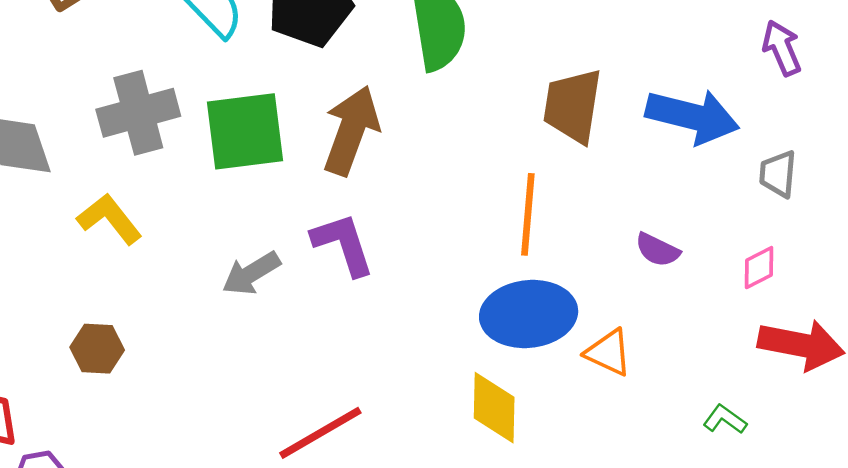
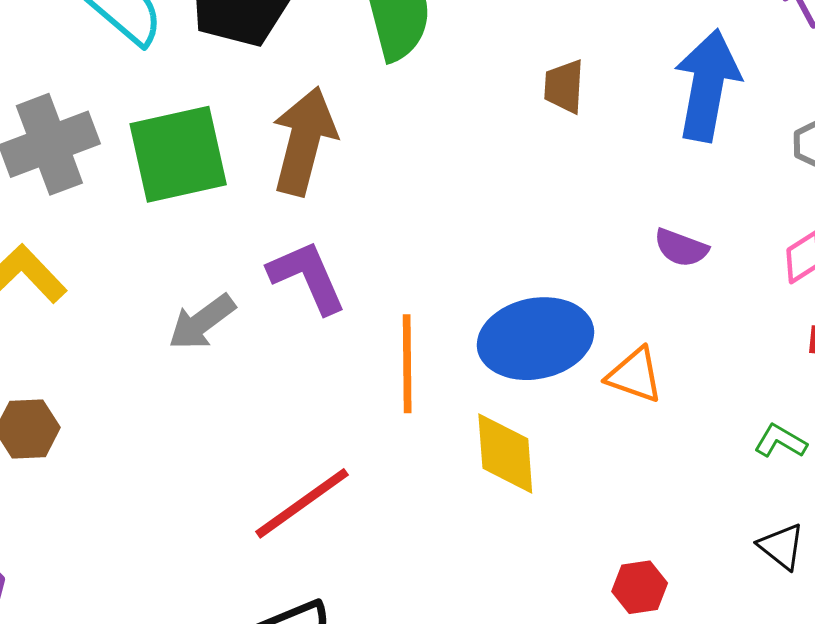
brown trapezoid: (573, 106) -> (564, 86), size x0.6
blue arrow: (692, 116) -> (707, 85), turned -88
orange line: (528, 214) -> (407, 364), moved

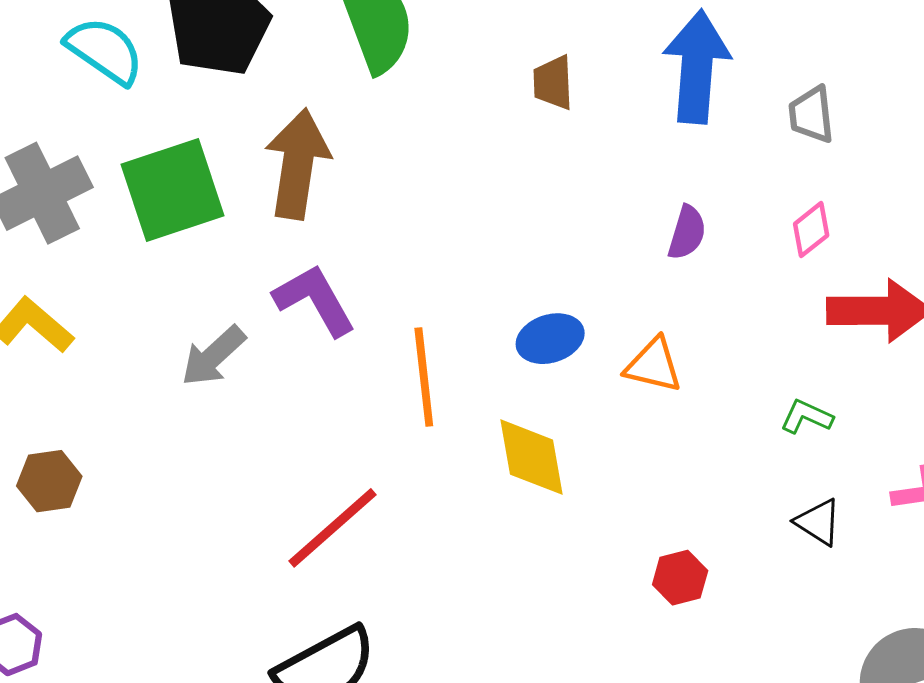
purple semicircle: (681, 248) -> (687, 233), turned -88
blue ellipse: (535, 339) -> (550, 339), size x0.6

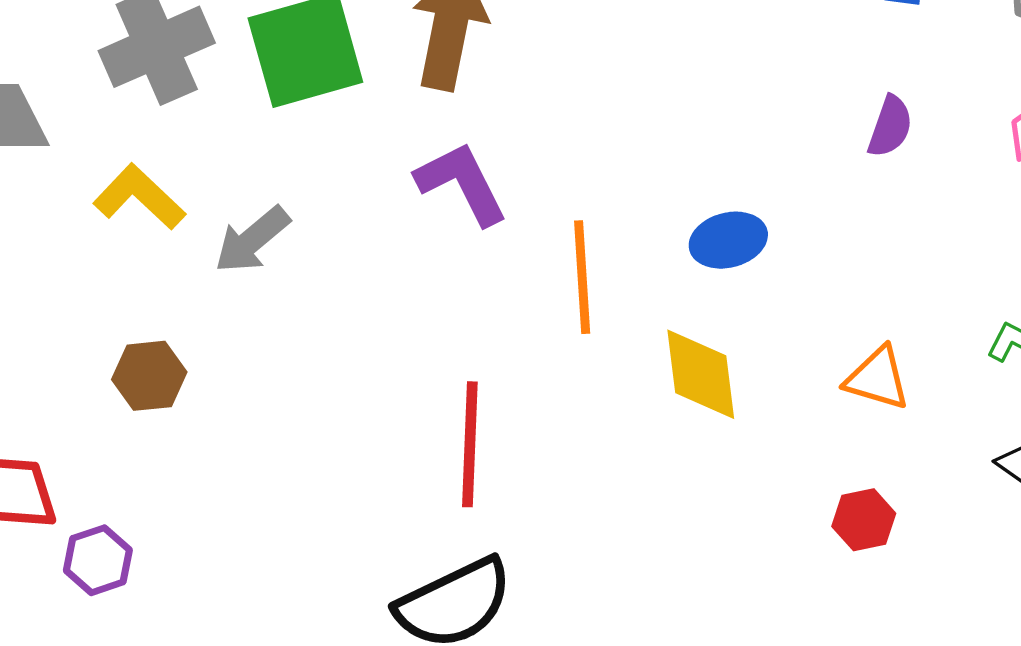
gray arrow: (213, 356) -> (252, 240), moved
orange triangle: (653, 365) -> (877, 378), moved
red line: (332, 528) -> (470, 444), turned -49

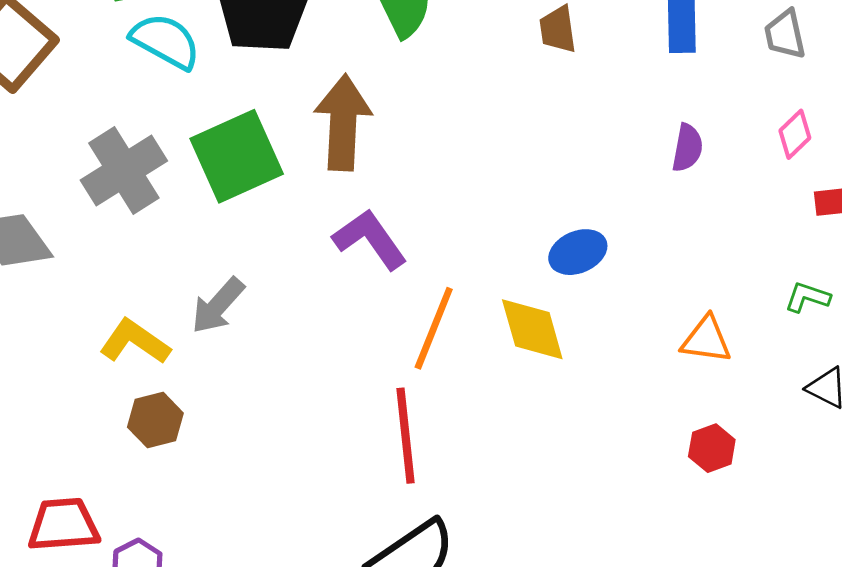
yellow L-shape: (139, 197) -> (135, 342), moved
orange line: (582, 277) -> (434, 328), moved, turned 34
yellow diamond: (701, 374) -> (532, 329), moved

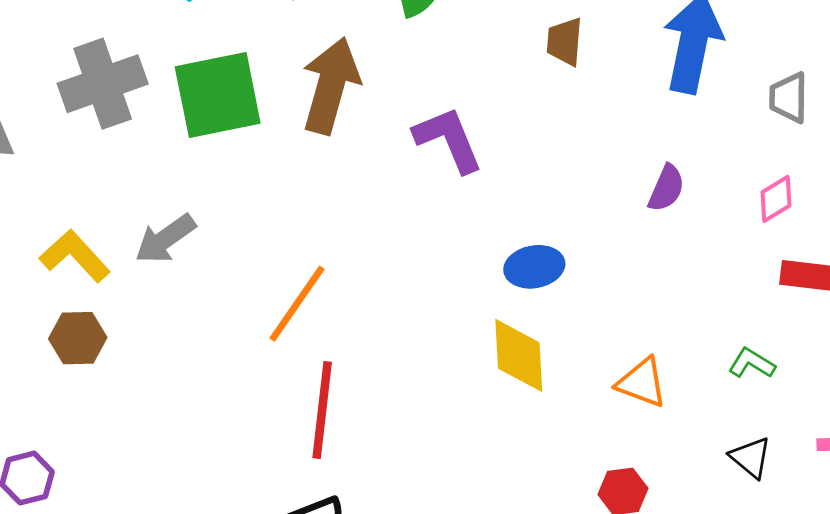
purple L-shape: (370, 239) -> (448, 139), moved
orange line: (434, 328) -> (297, 304), moved
yellow diamond: (532, 329) -> (519, 355), moved

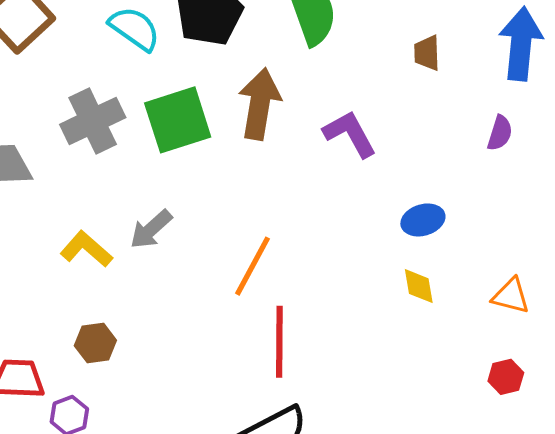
purple semicircle: (666, 188) -> (500, 133), moved
brown hexagon: (78, 338) -> (95, 343), moved
yellow diamond: (519, 355) -> (419, 286), size x0.7

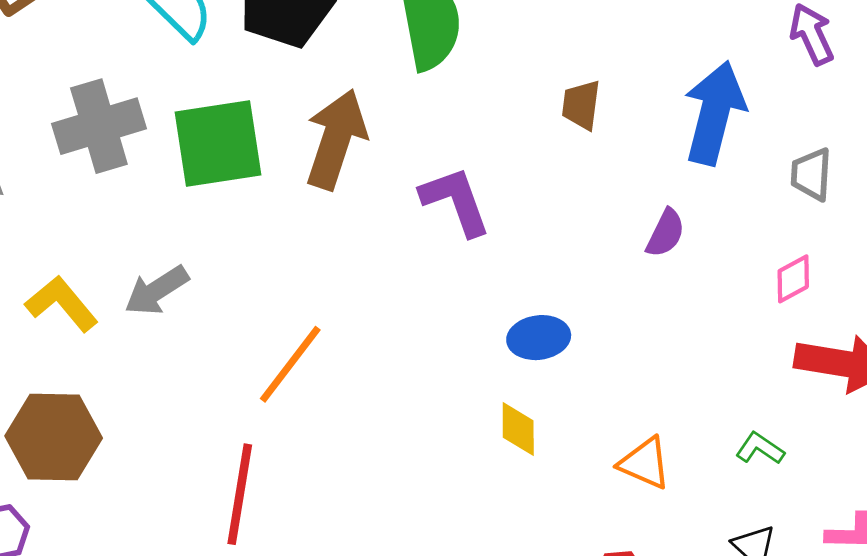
red line: (279, 342) -> (240, 494), moved
brown hexagon: (95, 343) -> (54, 437), size x1.6

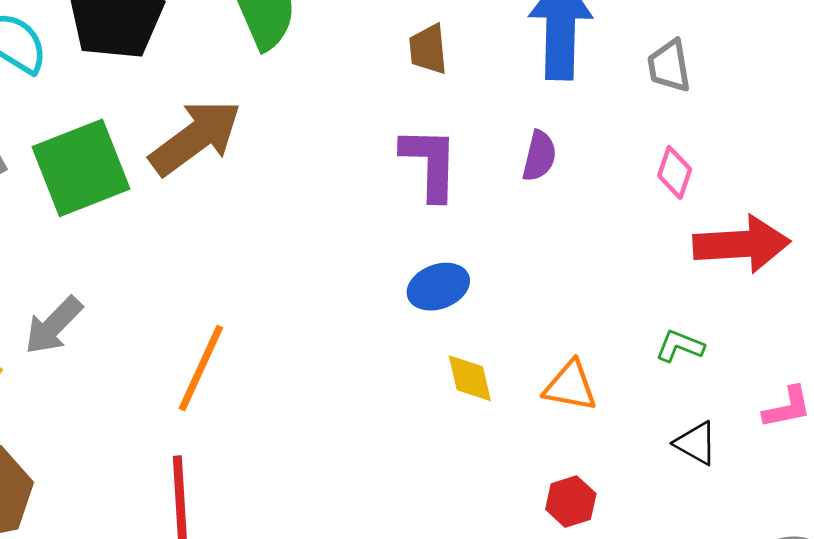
brown arrow: (336, 139) -> (196, 137), turned 48
purple L-shape: (456, 201) -> (430, 163), moved, turned 34
pink diamond: (793, 279) -> (675, 172), turned -30
yellow diamond: (518, 429) -> (470, 378), moved

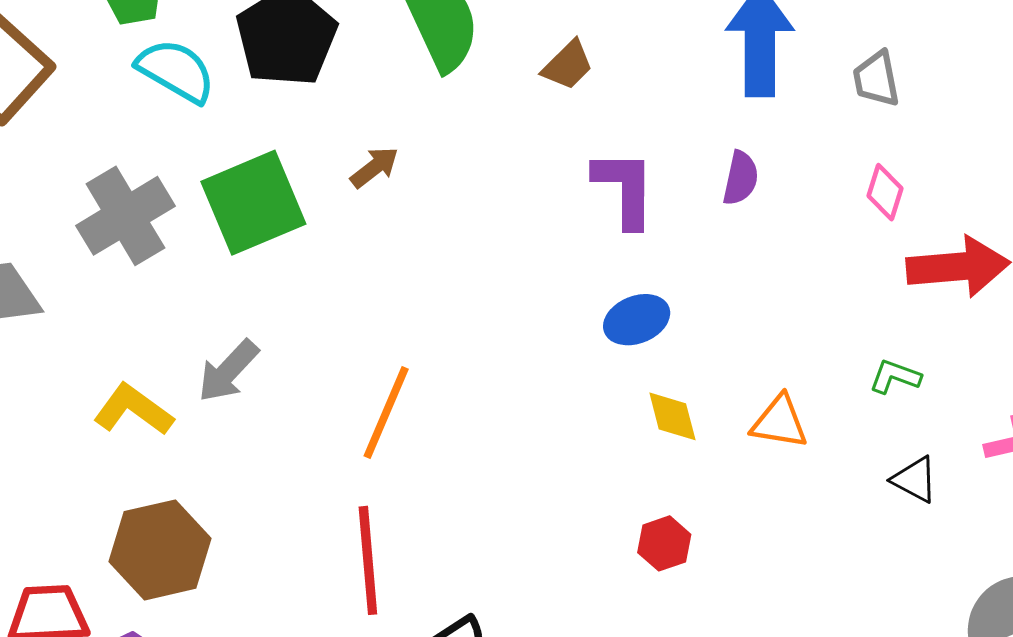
brown trapezoid: (428, 49) -> (568, 65), moved, turned -128
brown arrow: (196, 137) -> (374, 167), size x0.5
red hexagon: (571, 502) -> (664, 543), moved

